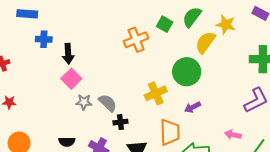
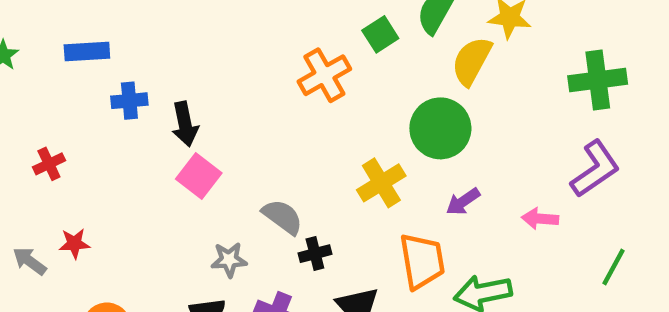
green square: (165, 24) -> (380, 34), turned 35
gray star: (84, 102) -> (229, 260), moved
pink arrow: (233, 135) -> (540, 219), moved

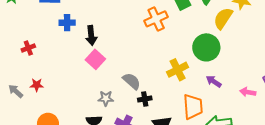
purple arrow: (463, 202) -> (214, 81), turned 63

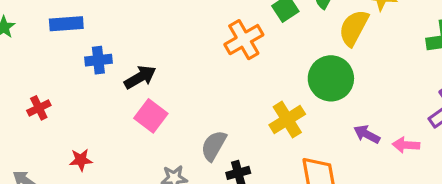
black arrow: (91, 35) -> (140, 77), turned -108
gray semicircle: (132, 81) -> (214, 146), turned -96
purple arrow: (214, 81) -> (367, 134), moved
red star: (37, 85) -> (81, 160), moved

